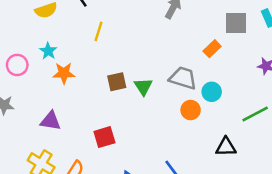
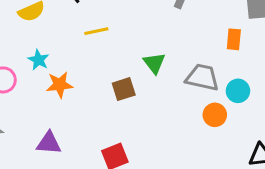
yellow line: (99, 31) -> (96, 31), turned 66
orange rectangle: (212, 49) -> (234, 39), turned -36
green triangle: (143, 87) -> (154, 63), moved

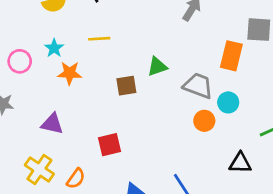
yellow line: (96, 31) -> (99, 39), moved
orange rectangle: (234, 39) -> (231, 56), size x1.5
green triangle: (154, 63) -> (157, 66), turned 40

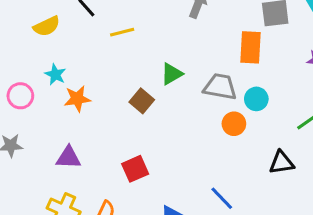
yellow line: (99, 39) -> (122, 32), moved
brown square: (126, 86) -> (142, 101), turned -30

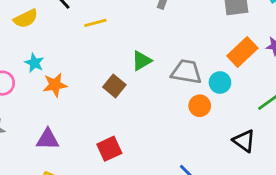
orange rectangle: (250, 47) -> (242, 52), moved, turned 44
black triangle: (282, 163) -> (244, 141), turned 45

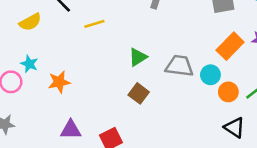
cyan star: (34, 63) -> (29, 64), moved
brown square: (114, 86) -> (139, 93), moved
orange circle: (200, 106) -> (228, 92), moved
purple triangle: (48, 139) -> (71, 130), moved

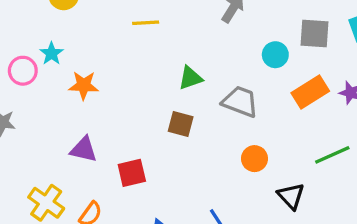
cyan circle: (210, 75) -> (275, 55), moved
orange circle: (228, 92) -> (254, 159), moved
brown square: (139, 93) -> (181, 124), turned -36

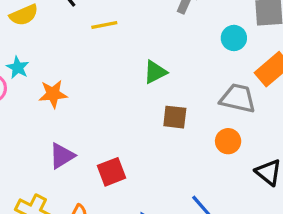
gray trapezoid: (240, 102) -> (238, 98), moved
brown square: (181, 124) -> (175, 117), moved
purple triangle: (84, 149) -> (62, 156), turned -36

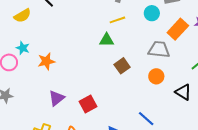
yellow line: (104, 25) -> (117, 20), moved
green triangle: (155, 72) -> (107, 40), turned 35
brown square: (175, 117) -> (122, 66), turned -35

